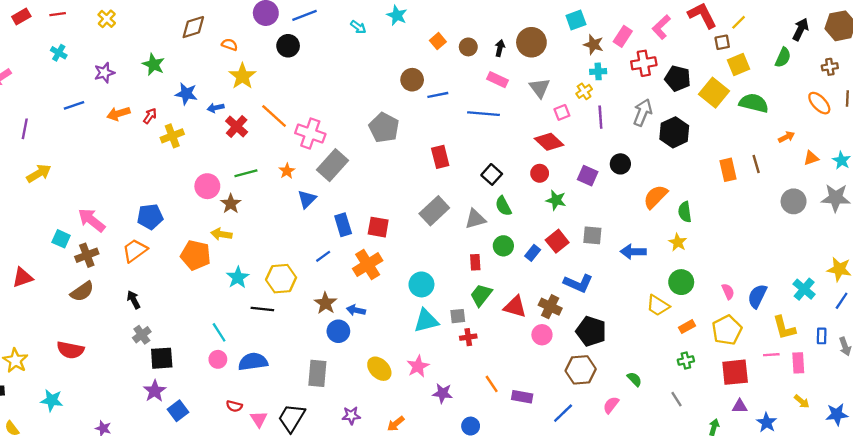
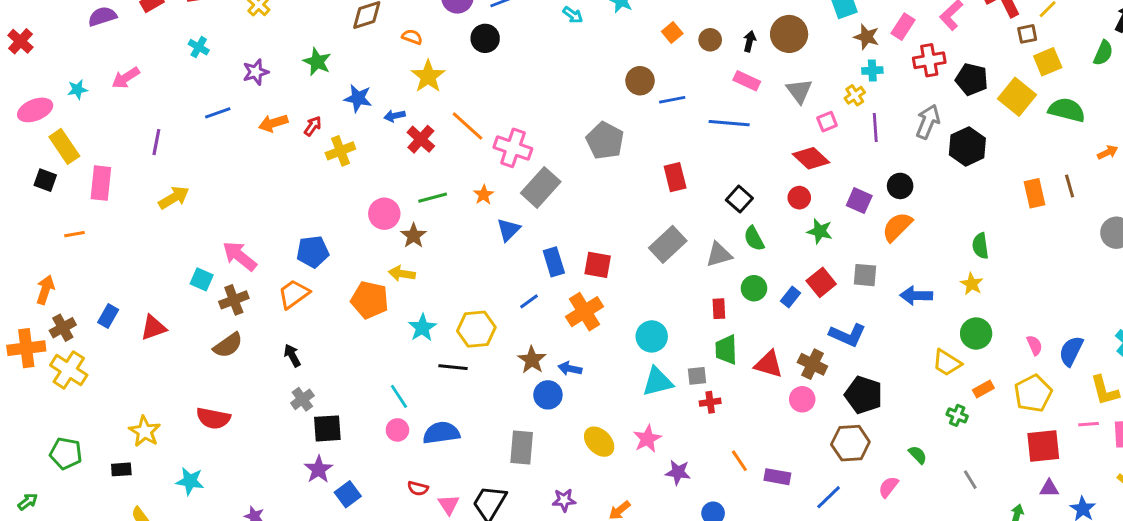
orange semicircle: (655, 197) -> (897, 227), moved
green trapezoid: (481, 295) -> (726, 350), turned -40
green cross: (686, 361) -> (957, 415), moved, turned 35

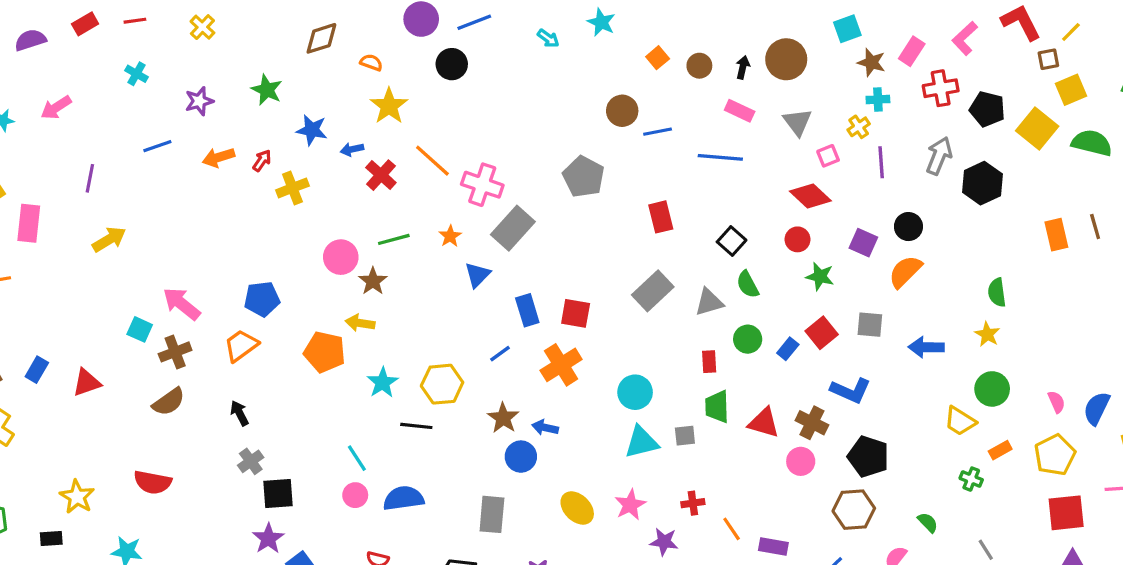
red cross: (710, 402) -> (693, 503), moved

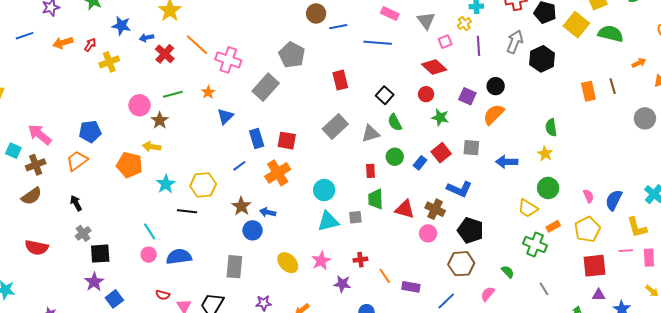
gray rectangle: (513, 228) -> (266, 87), moved
green cross: (971, 479) -> (535, 244), size x1.6
red semicircle: (153, 482) -> (37, 248), moved

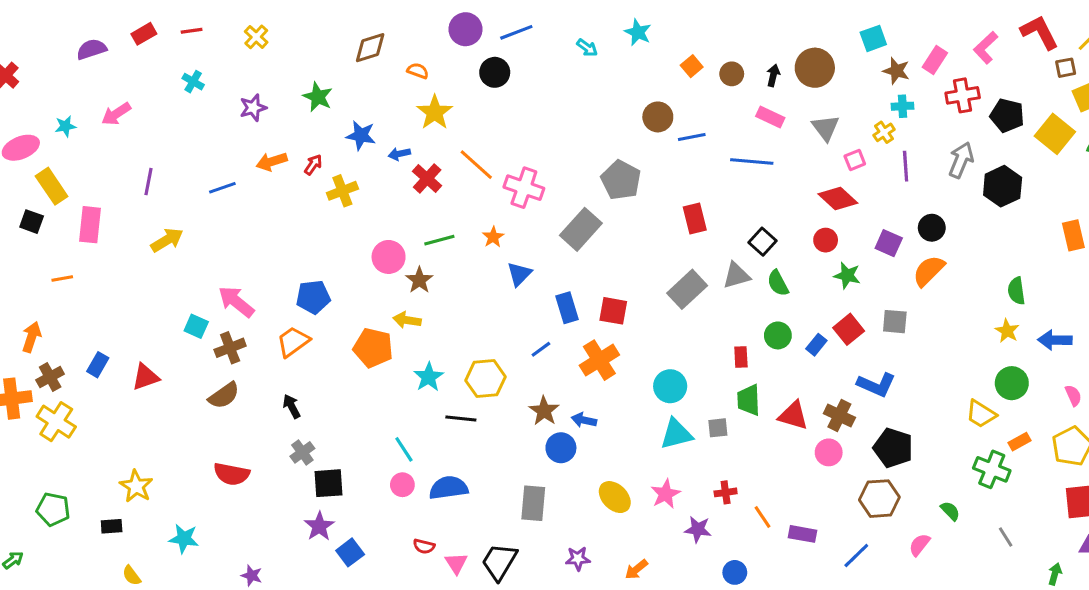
blue line: (25, 36) -> (222, 188), moved
gray triangle: (371, 134) -> (736, 275), moved
blue arrow: (507, 162) -> (1055, 340), moved

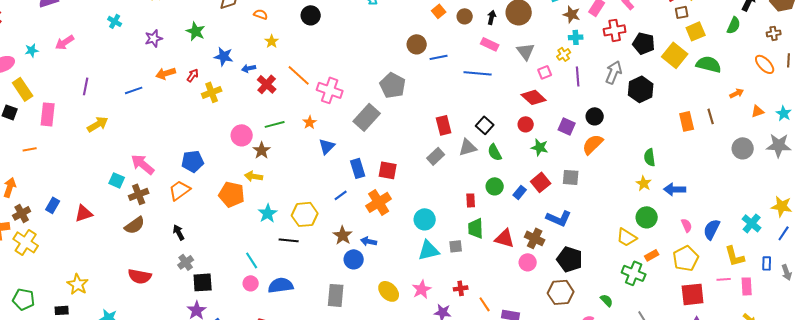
yellow star: (435, 112) -> (272, 41), size x0.6
red rectangle: (695, 219) -> (444, 125), moved
gray rectangle: (687, 289) -> (436, 156), size x0.7

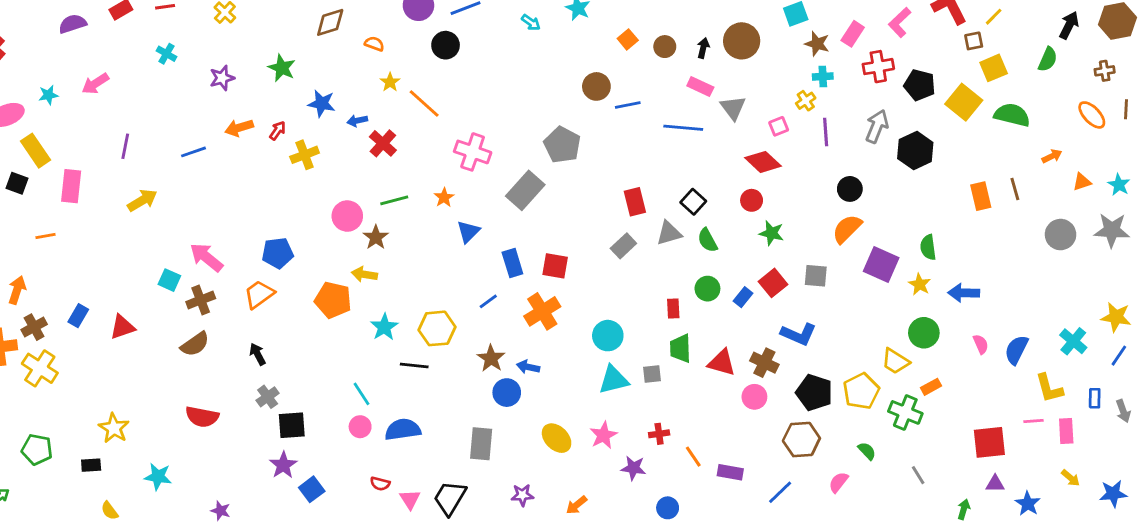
gray triangle: (526, 51) -> (733, 108), moved
orange line: (299, 75) -> (424, 104), moved
purple square: (567, 126) -> (881, 264), moved, size x1.4
yellow pentagon: (686, 258) -> (861, 391), moved

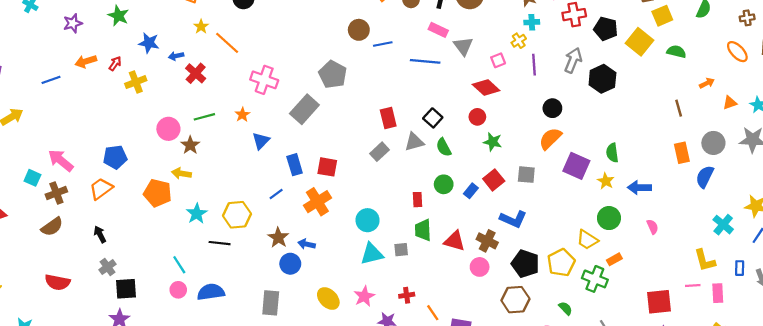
green semicircle: (1012, 115) -> (676, 52), size x0.7
orange rectangle: (981, 196) -> (682, 153), moved
blue semicircle: (1016, 350) -> (705, 177), moved

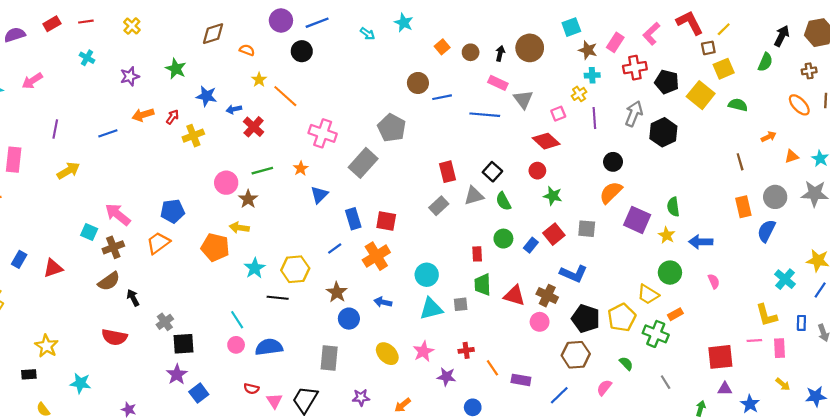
black arrow: (100, 234) -> (133, 298), moved
blue arrow: (307, 244) -> (383, 302), moved

